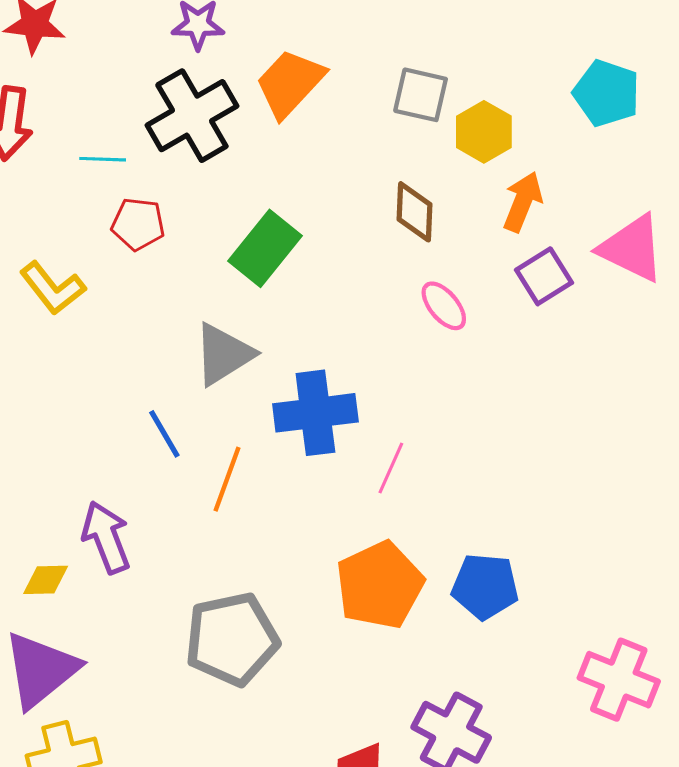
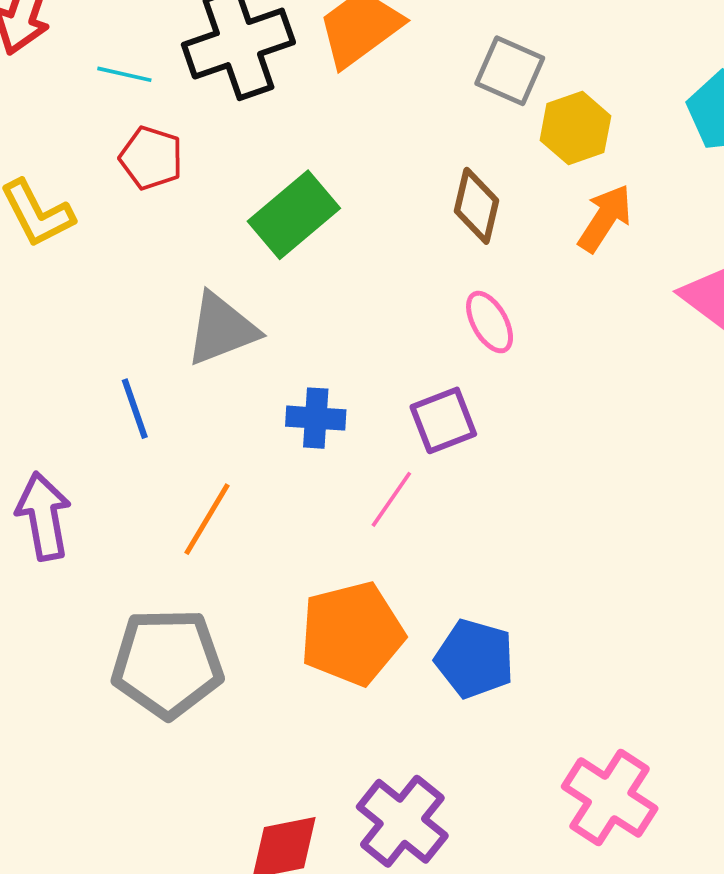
purple square: (544, 276) -> (443, 420), moved
blue cross: (315, 413) -> (316, 418), size x0.6
orange line: (227, 479) -> (207, 519), moved

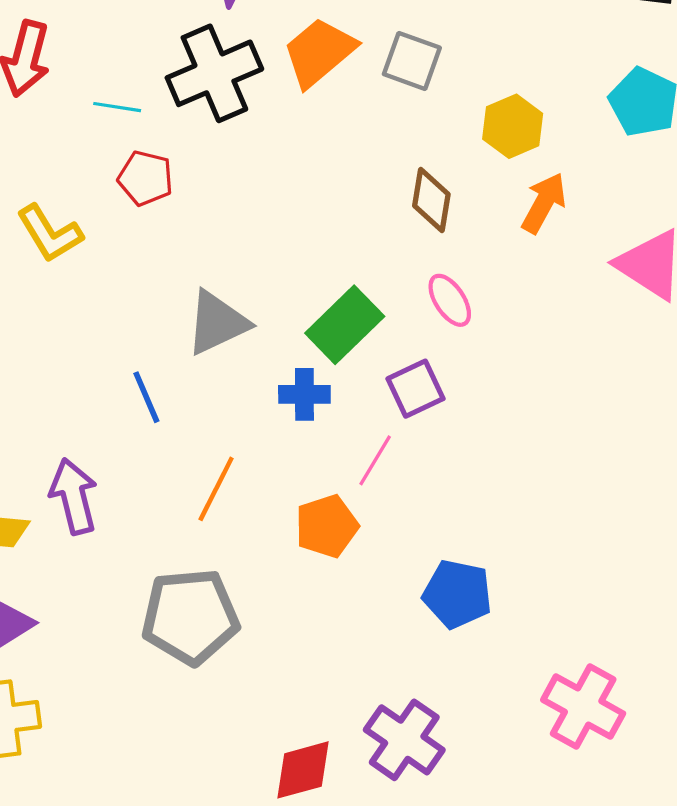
gray square: (510, 71) -> (412, 61), moved
green rectangle: (294, 215) -> (345, 325), moved
orange pentagon: (352, 633) -> (327, 526), moved, size x0.7

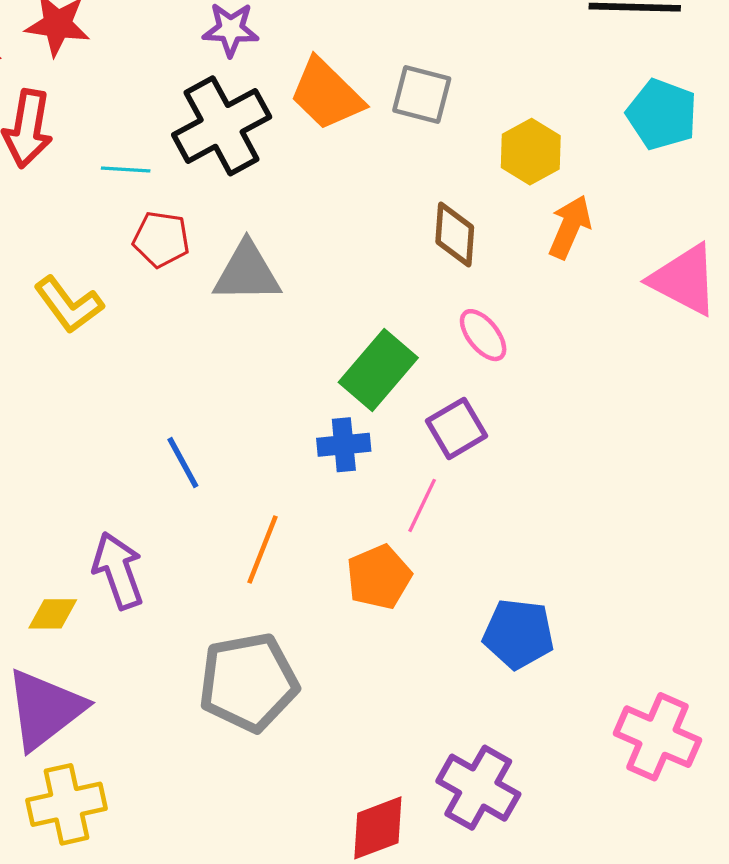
orange trapezoid: (319, 52) -> (326, 94), turned -90
gray triangle: (217, 323) -> (247, 272), moved, turned 30

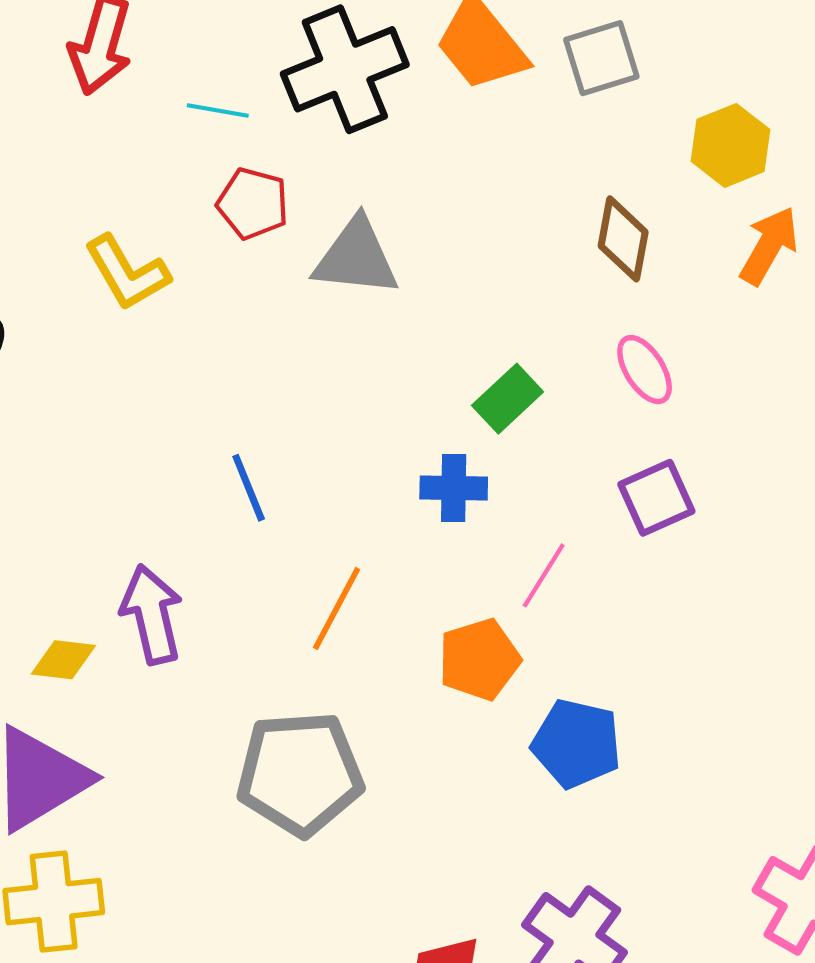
gray square: (422, 95) -> (601, 58), turned -38
green rectangle: (378, 370) -> (508, 399), size x0.7
purple square: (457, 428) -> (656, 498), moved
blue pentagon: (519, 634) -> (577, 743), moved

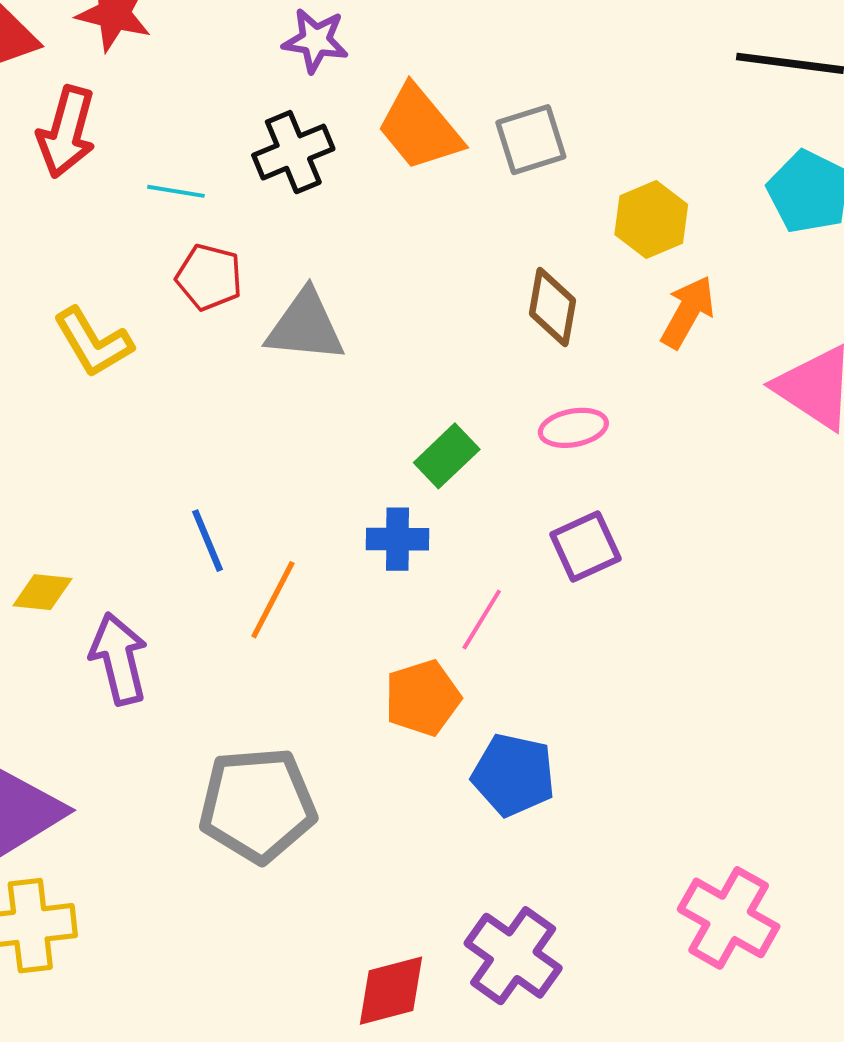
black cross: (345, 69) -> (293, 152), size x0.7
pink ellipse: (645, 370) -> (573, 428), turned -68
orange line: (337, 608) -> (273, 600), moved
yellow diamond: (63, 660) -> (42, 592), moved

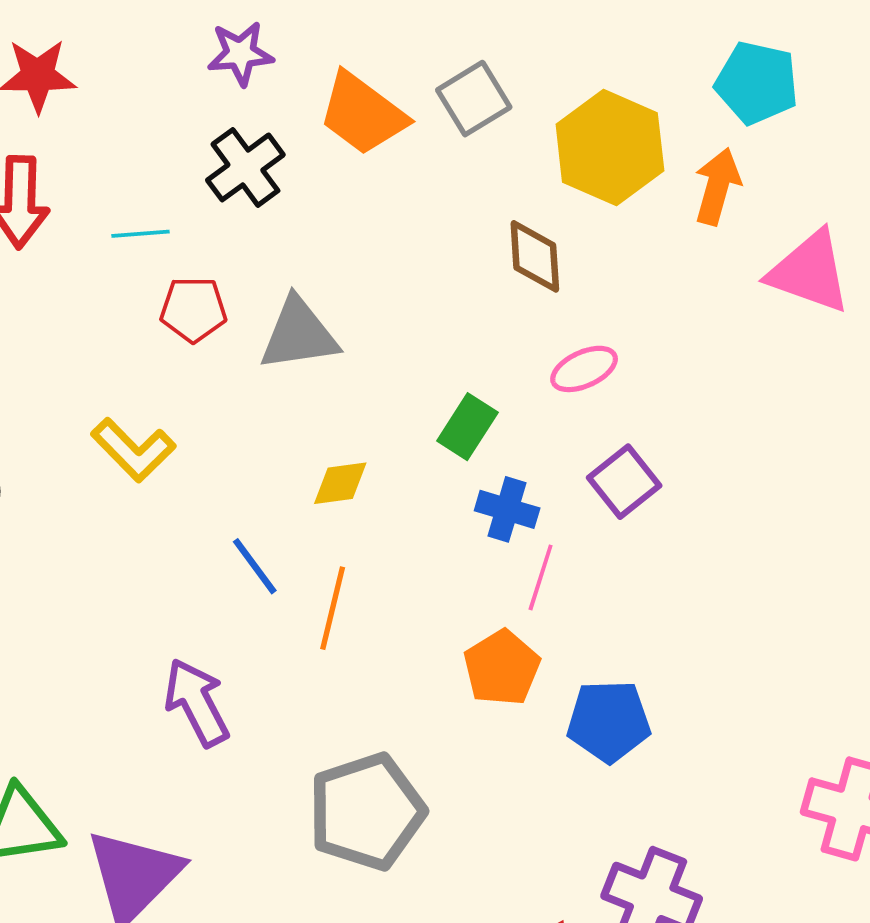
yellow hexagon: (651, 219) -> (610, 148), size x1.5
orange arrow: (688, 312) -> (717, 186), moved
yellow L-shape: (93, 342) -> (133, 450), moved
blue cross: (398, 539) -> (507, 509), moved, turned 30
yellow diamond: (42, 592) -> (340, 483), moved

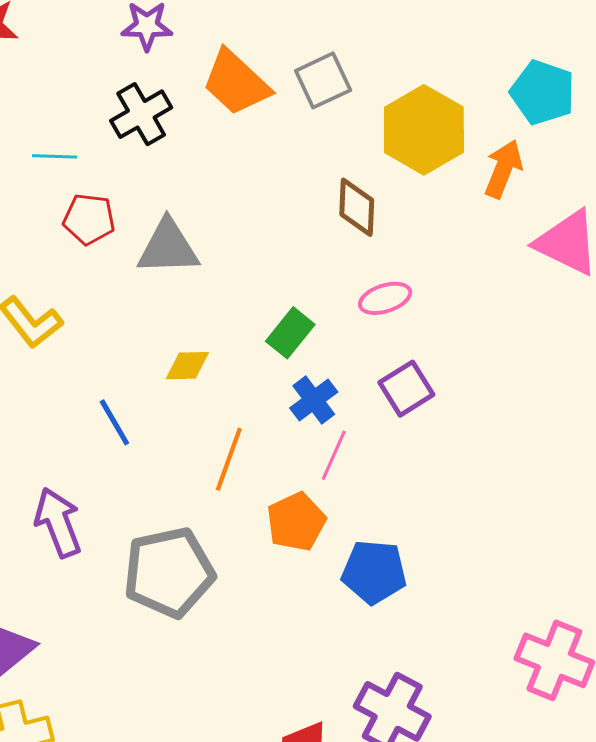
blue cross: (507, 509) -> (314, 400), turned 30
orange line: (333, 608) -> (229, 459), moved
gray pentagon: (367, 812) -> (169, 572), moved

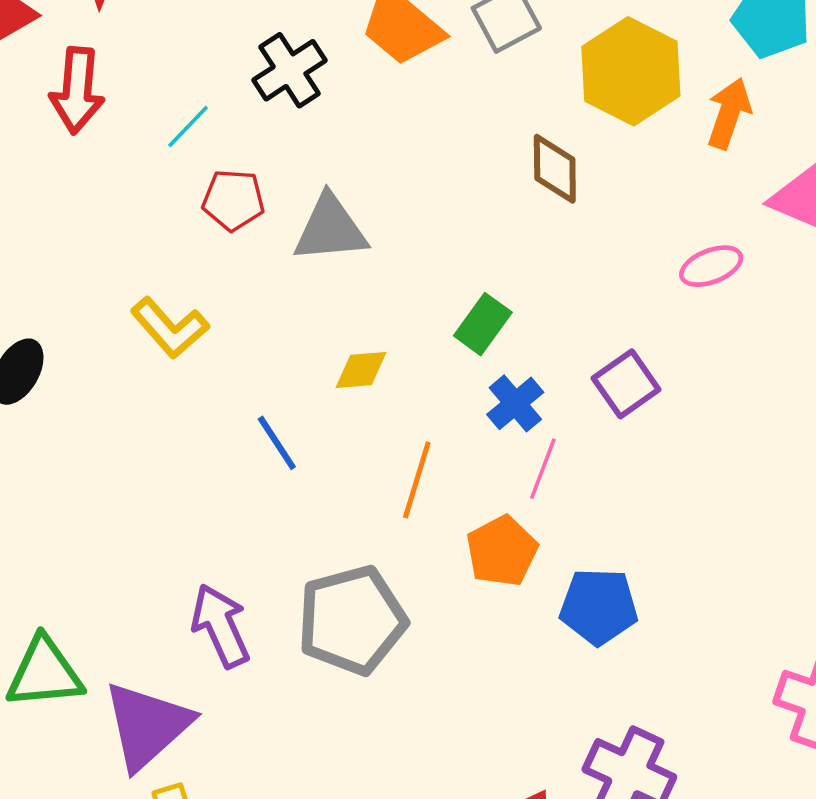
cyan line: (55, 156) -> (188, 126), turned -45
pink ellipse: (385, 298) -> (711, 266), moved
purple arrow: (58, 522) -> (221, 626), moved

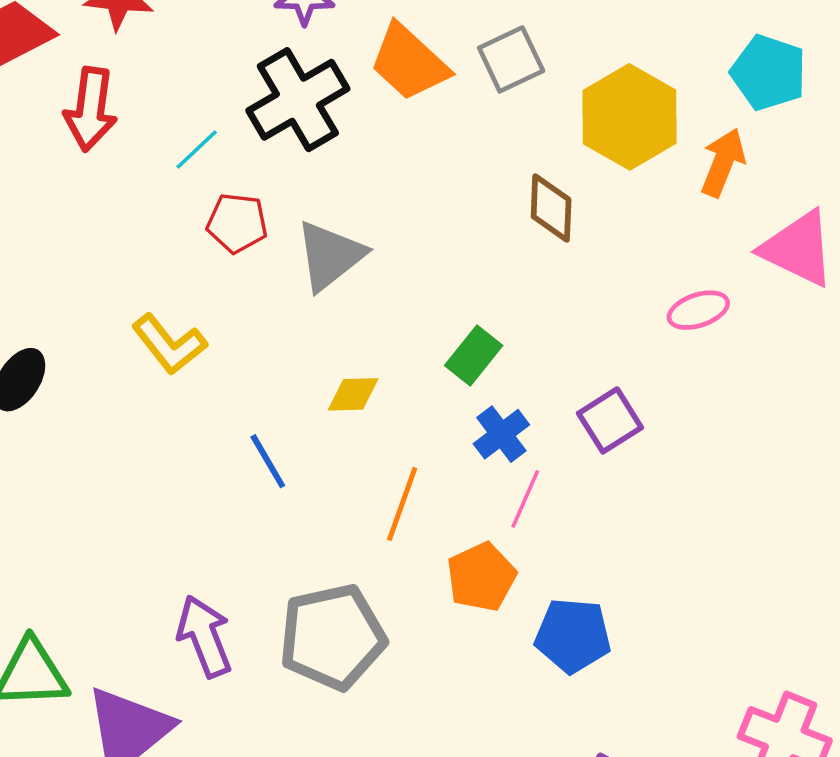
black cross: (290, 70) -> (298, 100), size x1.4
gray triangle: (330, 229) -> (330, 256), turned -36

